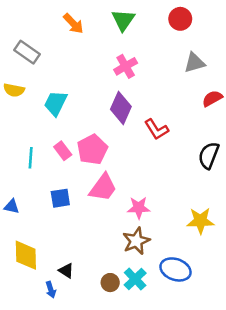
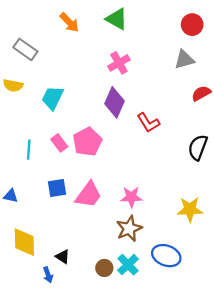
red circle: (180, 19) -> (192, 25), moved
green triangle: (123, 20) -> (117, 19), turned -35
pink trapezoid: (103, 188) -> (89, 195), moved

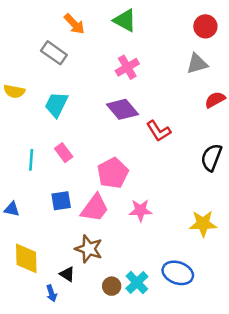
gray rectangle: (25, 49) -> (54, 53), moved
purple diamond: (114, 102) -> (122, 109), turned -64
pink pentagon: (87, 142) -> (113, 173), moved
brown star: (129, 229) -> (89, 249), moved, turned -30

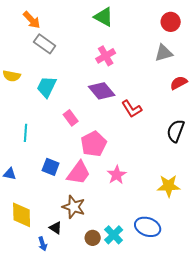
orange arrow: (74, 24) -> (32, 20), moved
pink rectangle: (64, 153) -> (71, 118), moved
blue square: (61, 201) -> (51, 167), turned 30
pink star: (140, 210) -> (117, 175), turned -30

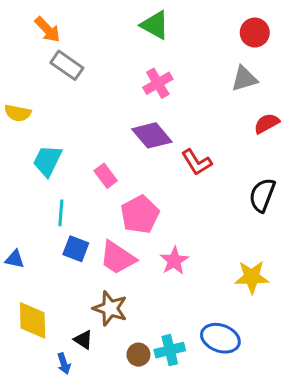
cyan trapezoid: (47, 87) -> (47, 161), moved
cyan line: (26, 133) -> (61, 213), moved
pink trapezoid: (79, 173) -> (118, 258), turned 88
cyan cross: (114, 235) -> (170, 350), turned 30

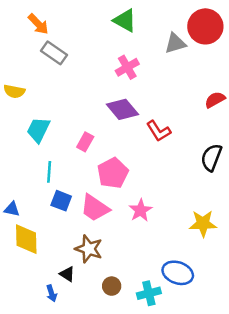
red circle: (255, 33) -> (205, 26), size x1.5
gray triangle: (244, 79) -> (175, 43), moved
pink rectangle: (106, 176) -> (85, 142), turned 66
yellow diamond: (33, 320) -> (26, 239), moved
cyan cross: (170, 350) -> (149, 293), moved

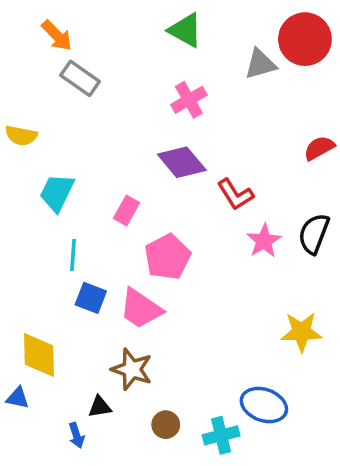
blue triangle: (12, 209) -> (18, 398), moved
pink star: (140, 210) -> (264, 241), moved
black triangle: (67, 274) -> (100, 407), turned -42

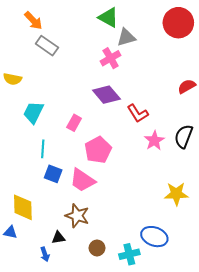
gray triangle: (260, 64) -> (126, 37), moved

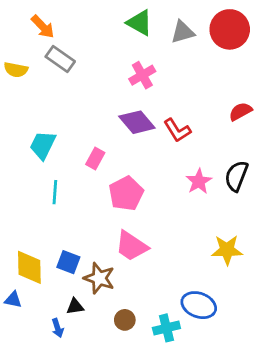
gray triangle: (126, 37) -> (183, 32), moved
yellow semicircle: (13, 79) -> (16, 70), moved
red L-shape: (138, 113) -> (177, 130), moved
blue square: (53, 174) -> (68, 262), moved
pink trapezoid: (82, 180) -> (132, 246), moved

